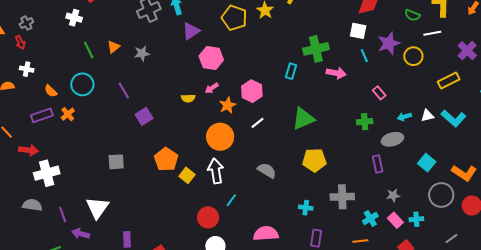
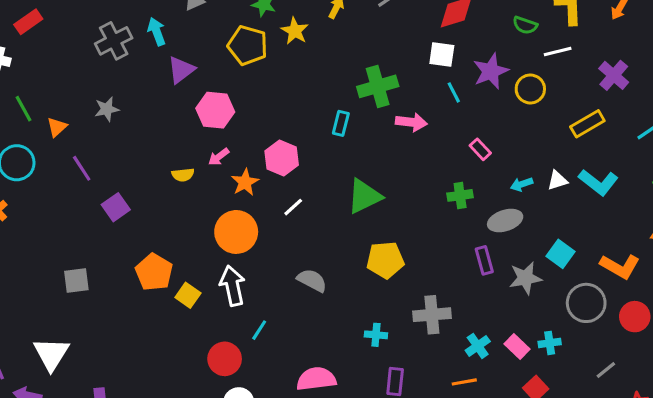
orange triangle: (114, 47) -> (57, 127), moved
gray star: (393, 195) -> (525, 278), moved, size x1.5

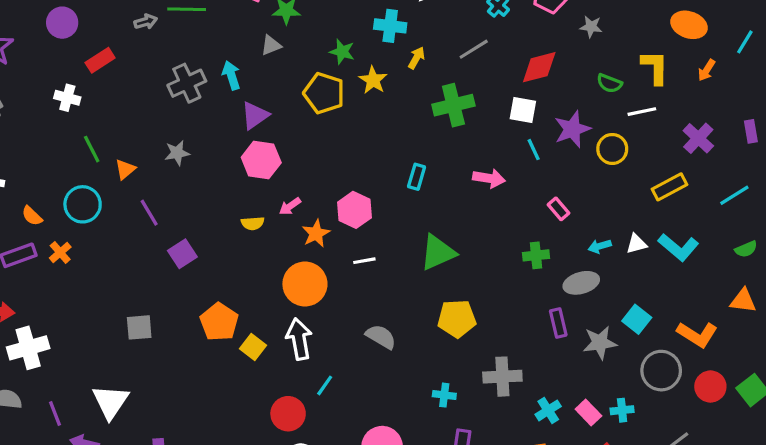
green cross: (378, 86) -> (453, 105), moved
pink hexagon: (215, 110) -> (261, 160), moved
white line: (293, 207) -> (364, 261), turned 30

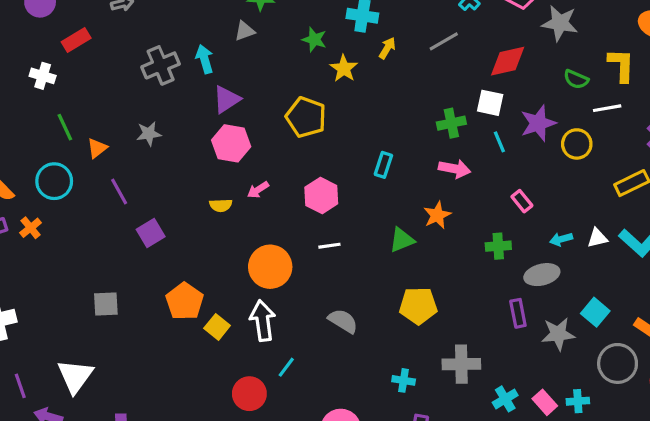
gray star: (591, 27) -> (560, 23), size x1.6
yellow pentagon: (324, 93) -> (306, 117), moved
green cross: (453, 105) -> (451, 123), moved, size x0.7
orange star: (316, 233) -> (437, 215), moved
green triangle: (438, 252) -> (402, 240), size x0.7

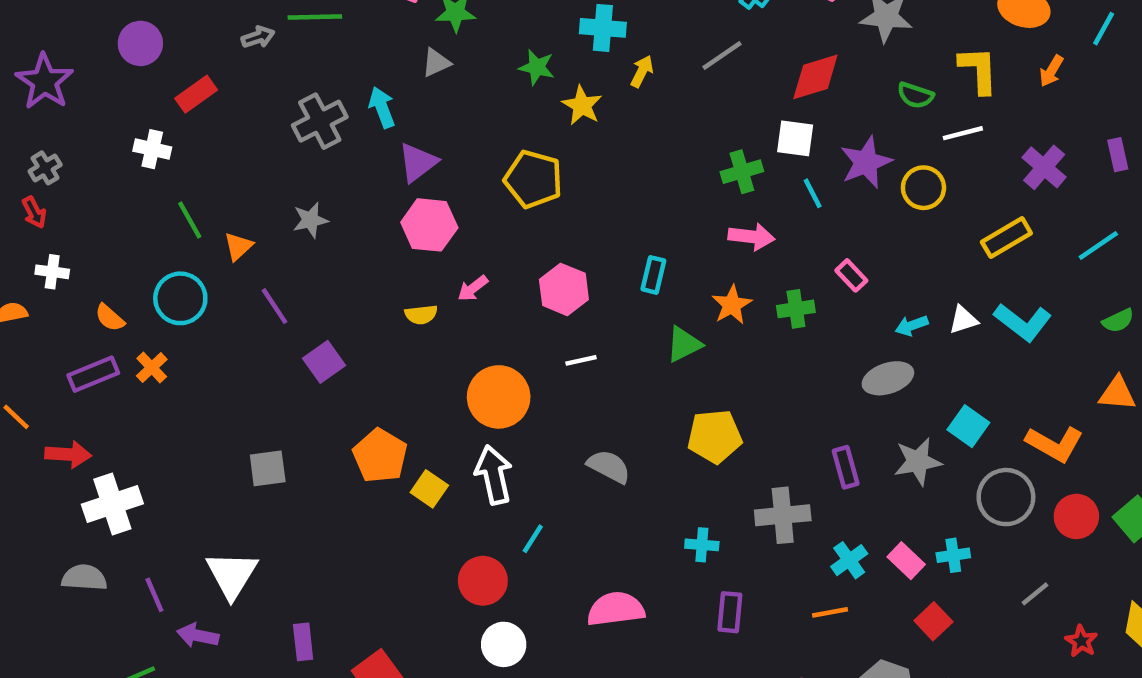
cyan rectangle: (383, 165) -> (653, 275), moved
green cross: (498, 246) -> (796, 309), moved
purple rectangle: (518, 313) -> (846, 467), moved

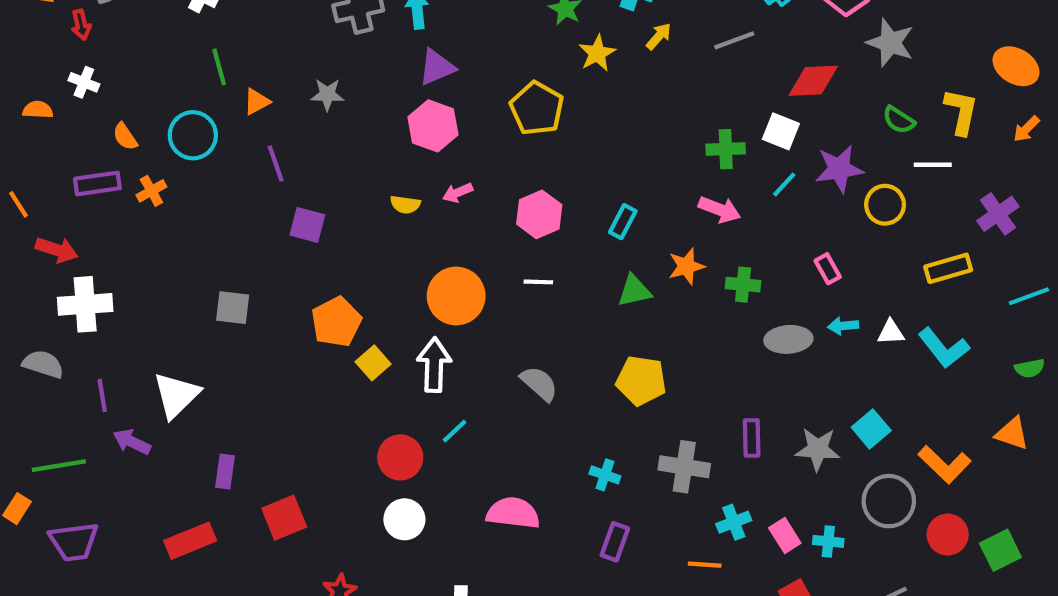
cyan line: (813, 193) -> (784, 185), turned 56
pink rectangle: (851, 275) -> (828, 269), moved
purple square: (324, 362) -> (307, 225), turned 36
gray ellipse: (888, 378) -> (788, 339), moved

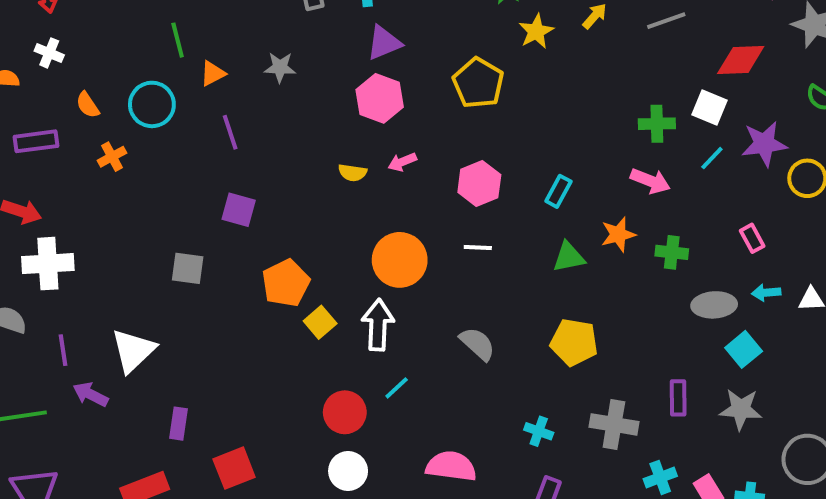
purple rectangle: (97, 183) -> (36, 141), moved
purple square: (307, 225) -> (239, 210), moved
cyan square: (871, 429) -> (744, 349), moved

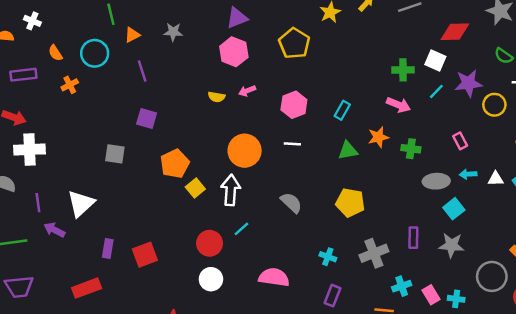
gray cross: (614, 424) -> (374, 253), turned -32
red square: (234, 468) -> (145, 255), moved

